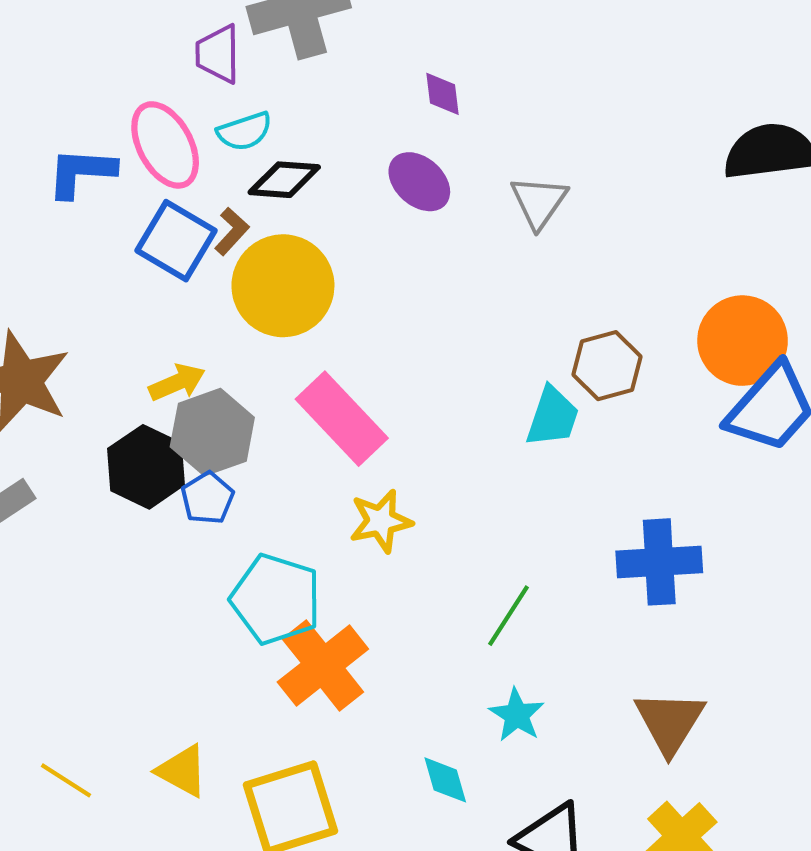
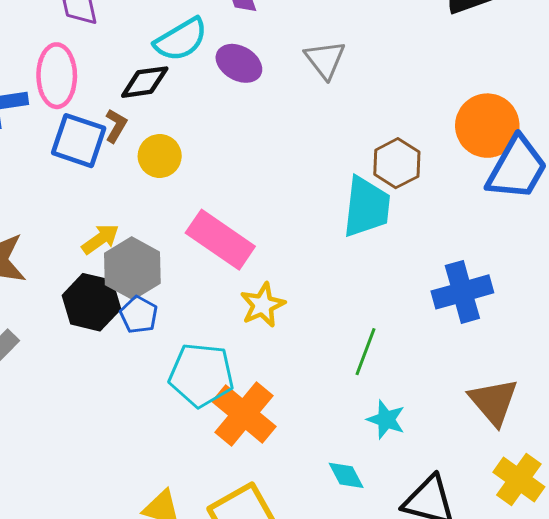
cyan semicircle: (244, 131) -> (181, 40), moved, size x1.4
pink ellipse: (165, 145) -> (57, 76), turned 40
yellow circle: (283, 286) -> (160, 156), size x0.6
cyan trapezoid: (553, 417) -> (367, 207), size x1.4

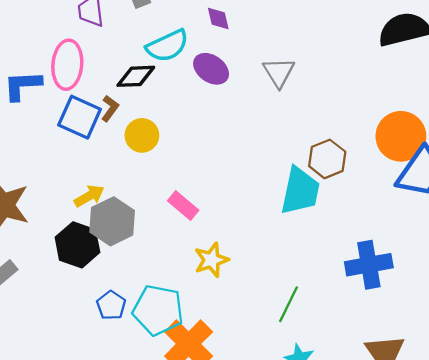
pink rectangle: (220, 240) -> (183, 205), size x0.6
blue pentagon: (139, 315) -> (111, 305), moved

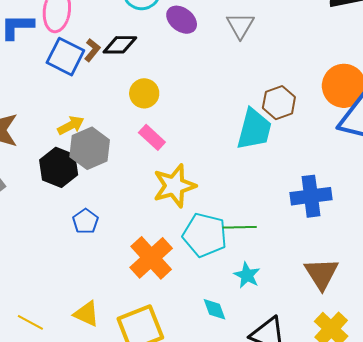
black diamond: (136, 76) -> (120, 45), moved
yellow circle: (142, 135) -> (144, 93), moved
yellow star: (211, 260) -> (174, 186), size x1.4
green line: (288, 304) -> (240, 227), turned 60
cyan pentagon: (158, 310) -> (205, 235), moved

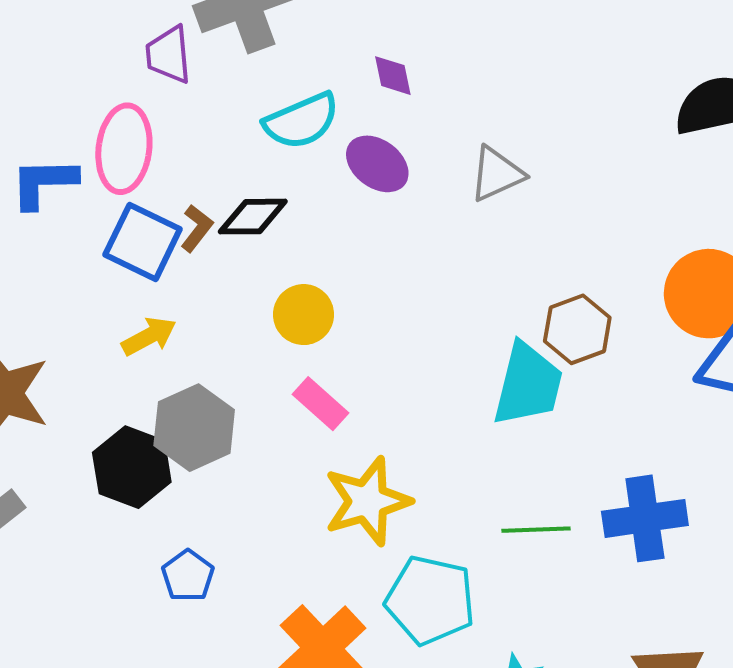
gray triangle: (240, 25) -> (497, 174), turned 36
yellow arrow: (71, 125) -> (149, 336), moved
green line: (240, 227) -> (536, 530), moved

